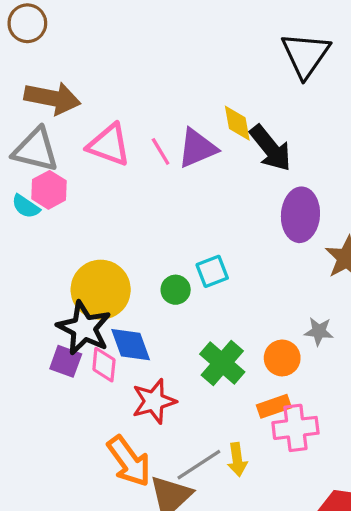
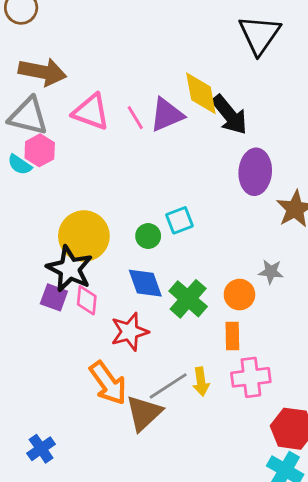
yellow diamond: (237, 123) -> (201, 93), size x1.4
blue diamond: (131, 345) -> (145, 283), moved
orange rectangle: (274, 406) -> (232, 336), turned -72
pink cross: (295, 428) -> (251, 377), moved

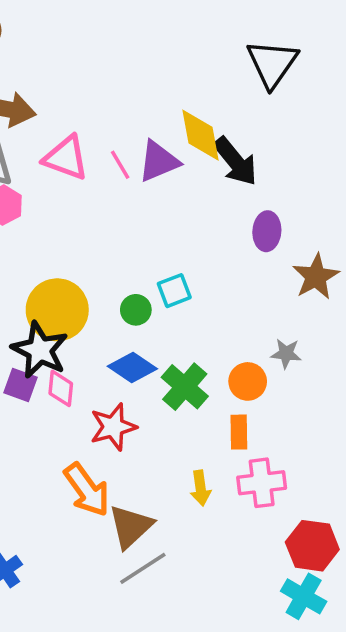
purple ellipse: (255, 172) -> (267, 231), size x0.7
blue diamond: (145, 283) -> (132, 367), turned -36
gray line: (168, 386) -> (143, 568), moved

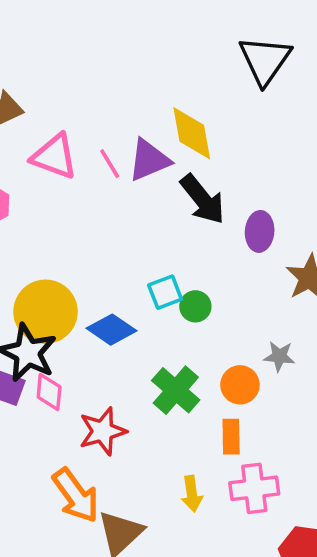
black arrow: (235, 161) -> (202, 199), moved
green circle: (136, 310) -> (195, 306), moved
blue diamond: (132, 367) -> (112, 330), moved

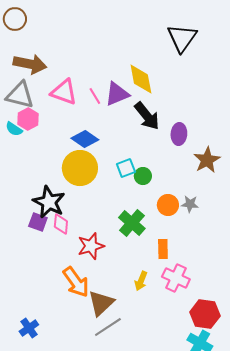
yellow circle: (45, 312) -> (80, 168), moved
blue diamond: (112, 330) -> (85, 139), moved
orange circle: (240, 385) -> (168, 205), moved
pink cross: (254, 488) -> (176, 278), turned 32
yellow arrow: (192, 494) -> (141, 281), turned 30

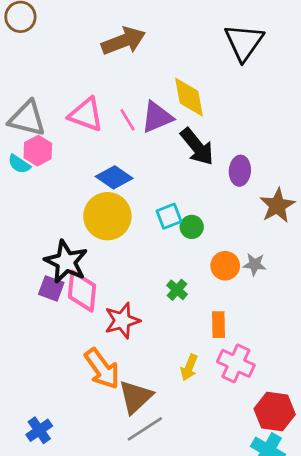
brown arrow: (30, 64) -> (123, 41), moved, turned -32
green cross: (132, 223) -> (177, 290), size x0.6
pink diamond: (61, 224) -> (82, 291), size x1.5

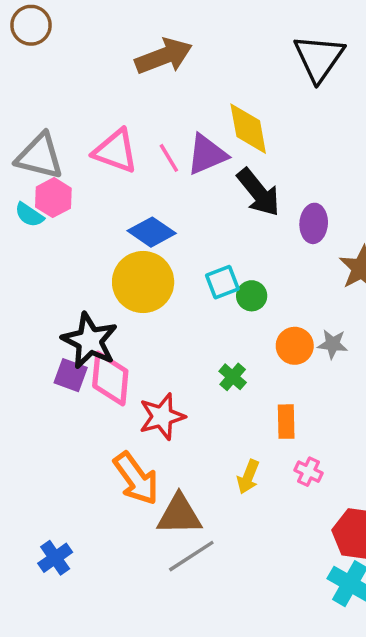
pink cross: (236, 363) -> (309, 472), size x0.6
brown triangle: (136, 397) -> (179, 515), turned 42

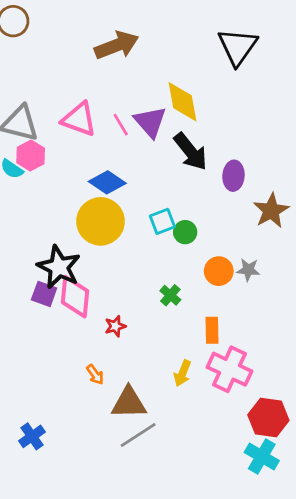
purple triangle: (207, 154) -> (150, 122), turned -48
red star: (162, 416) -> (115, 326), size x0.6
pink cross: (309, 472) -> (229, 369), size x2.0
orange arrow: (136, 478) -> (95, 375), size x0.5

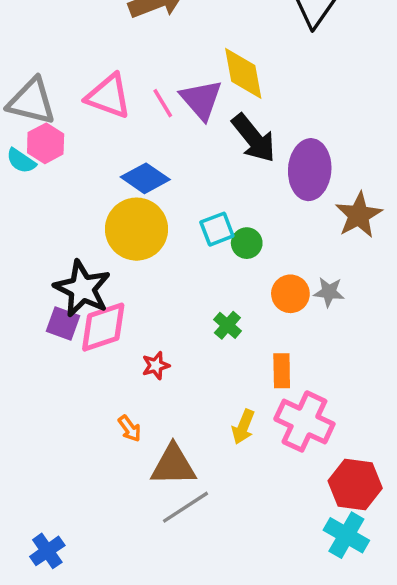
purple ellipse: (234, 176) -> (310, 170), size x1.5
pink diamond: (75, 297) -> (103, 327), turned 66
blue cross: (32, 436) -> (47, 551), moved

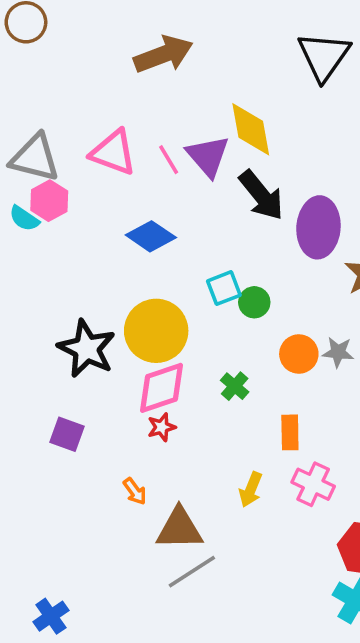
yellow circle: (137, 229) -> (156, 331), moved
purple square: (63, 324) -> (67, 434), moved
pink diamond: (103, 327) -> (162, 388), moved
pink cross: (304, 421) -> (313, 484), size x0.7

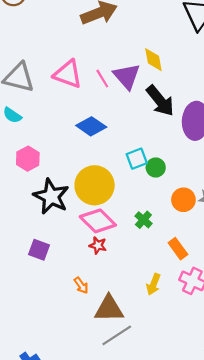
yellow diamond: (251, 129) -> (153, 60), size x0.7
pink hexagon: (49, 201) -> (28, 159), moved
pink diamond: (162, 388) -> (98, 221), turned 63
red star: (162, 427) -> (98, 245), turned 30
orange rectangle: (290, 432) -> (178, 249), turned -35

